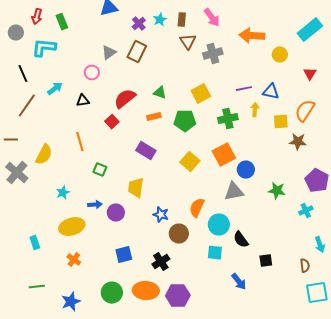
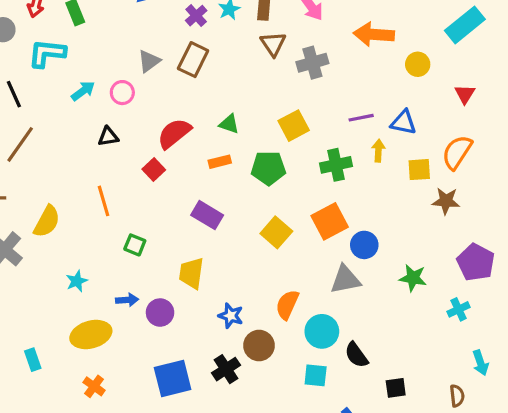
cyan arrow: (55, 89) -> (83, 91), moved
blue square: (124, 255) -> (173, 378), size x1.4
black cross: (161, 262) -> (226, 369), moved

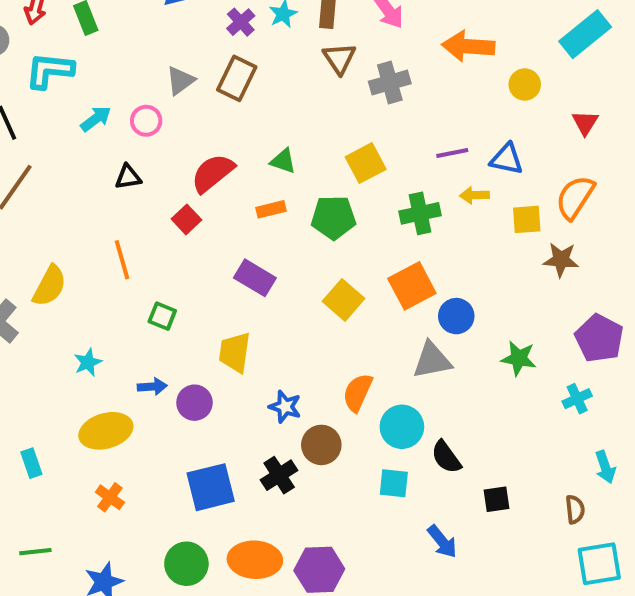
yellow arrow: (378, 151) -> (474, 195), turned -95

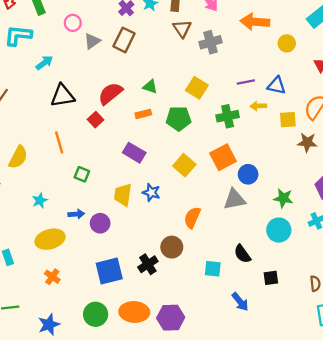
pink circle: (146, 121) -> (73, 23), moved
yellow square: (366, 163) -> (197, 88), turned -30
black triangle: (128, 177) -> (63, 96), size x1.6
blue star: (285, 407) -> (151, 192), moved
cyan circle: (402, 427) -> (279, 230), moved

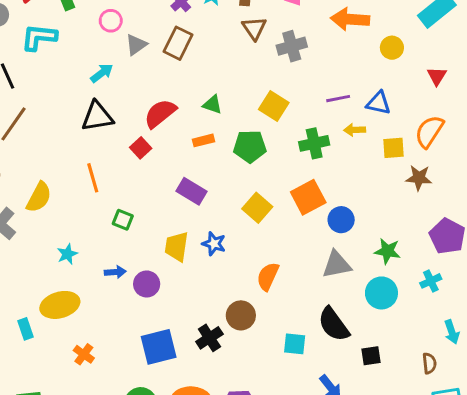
cyan arrow: (44, 63) -> (102, 73), moved
gray triangle: (234, 199) -> (337, 265), moved
yellow ellipse: (50, 239) -> (60, 305), moved
black semicircle: (242, 254) -> (334, 324), size x1.4

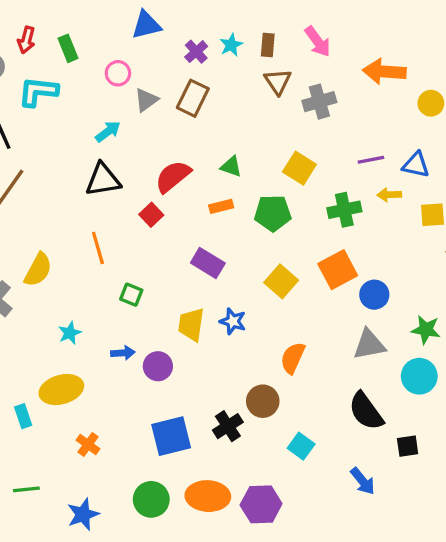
cyan square: (295, 344) -> (301, 446), moved, turned 30

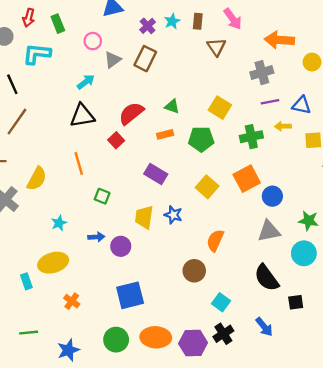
brown triangle: (278, 82) -> (216, 47), moved
gray cross: (319, 102) -> (262, 73), moved
black cross: (228, 426) -> (223, 334), moved

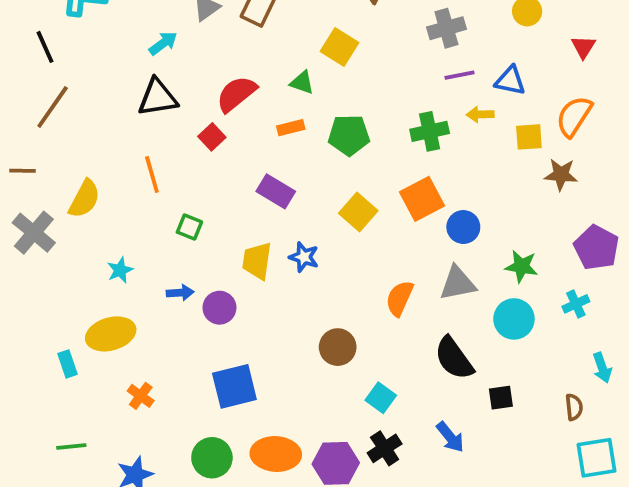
yellow square: (220, 108) -> (340, 47), moved
orange semicircle: (215, 240) -> (400, 298), moved

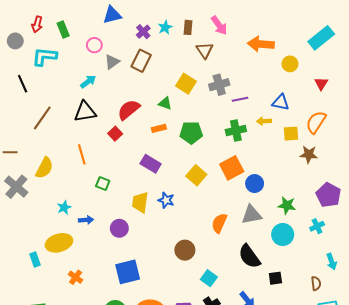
gray cross: (446, 28) -> (219, 85), moved
purple line: (460, 75) -> (240, 99), moved
brown line: (53, 107) -> (42, 118), moved
blue arrow: (180, 293) -> (86, 220), moved

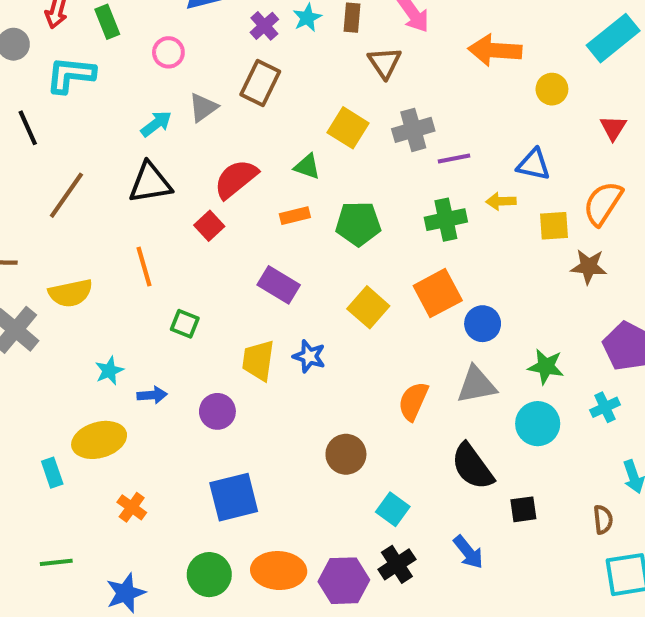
gray triangle: (112, 62) -> (203, 107), moved
yellow semicircle: (44, 168) -> (71, 293), turned 50

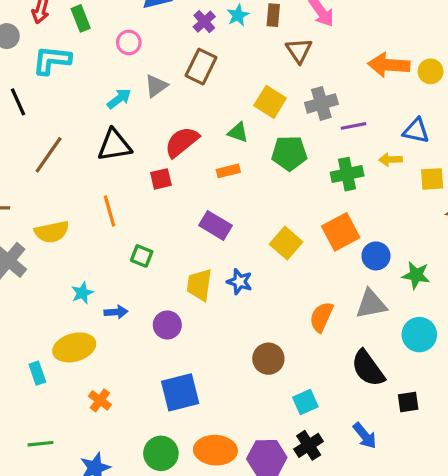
orange arrow: (495, 50) -> (389, 65), moved
green pentagon: (358, 224) -> (289, 153), moved
red square: (209, 226) -> (161, 179), turned 30
green star: (546, 367) -> (416, 275), moved
cyan square: (393, 509) -> (305, 402), turned 30

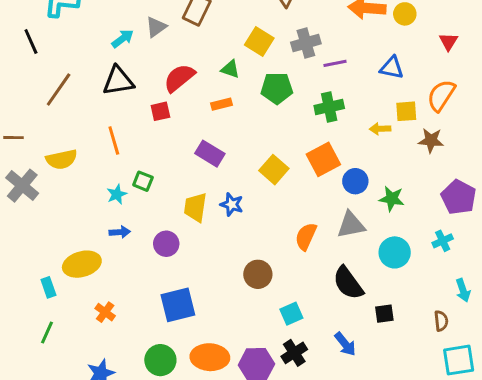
yellow arrow: (390, 160) -> (380, 129), moved
cyan star: (82, 293) -> (117, 194), moved
green line: (41, 444) -> (47, 332), moved, turned -60

